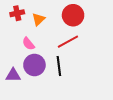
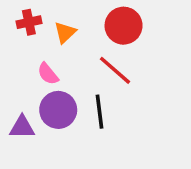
red line: (68, 42) -> (115, 70), turned 70

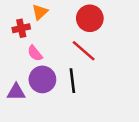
red cross: (29, 22) -> (21, 28), moved
orange triangle: (65, 33) -> (40, 12), moved

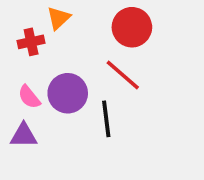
pink semicircle: (35, 53) -> (29, 97), moved
purple circle: (42, 79) -> (68, 93), moved

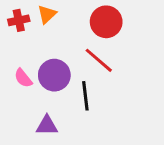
red cross: (31, 42) -> (19, 20), moved
purple triangle: (24, 135) -> (47, 125), moved

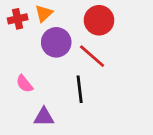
purple circle: (54, 75) -> (56, 42), moved
pink semicircle: (23, 78) -> (24, 84), moved

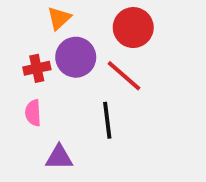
red cross: (18, 19) -> (37, 68), moved
pink semicircle: (24, 84) -> (33, 113), turned 36

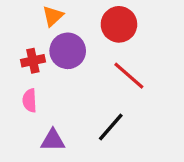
red line: (124, 76) -> (129, 76), moved
black line: (107, 120) -> (111, 127), moved, turned 48

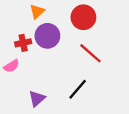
pink semicircle: (30, 100) -> (11, 66), moved, turned -119
purple triangle: (53, 140) -> (37, 99), turned -42

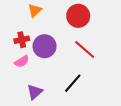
purple circle: (47, 36) -> (45, 46), moved
pink semicircle: (11, 66) -> (22, 61), moved

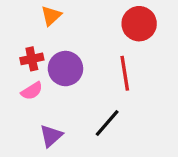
red circle: (78, 16) -> (139, 24), moved
red line: (85, 49) -> (125, 73), turned 40

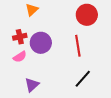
black line: (107, 123) -> (83, 79), moved

